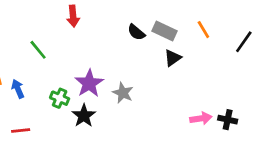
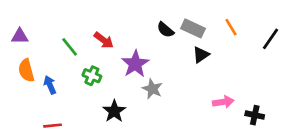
red arrow: (73, 16) -> (104, 40), moved, turned -48
purple star: (89, 83) -> (135, 64), moved
green cross: (60, 98) -> (92, 76), moved
pink arrow: (201, 118) -> (223, 102), moved

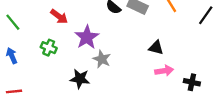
green line: (70, 47) -> (13, 22), moved
black triangle: (201, 55) -> (156, 48), moved, turned 49
black star: (114, 111) -> (80, 79), moved, turned -30

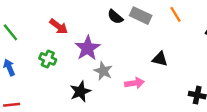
pink arrow: (164, 71) -> (135, 83), moved
black star: (80, 79) -> (80, 91), turned -30

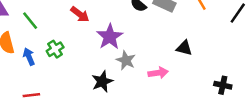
green cross: (48, 59) -> (55, 49), moved, turned 35

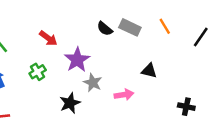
green cross: (55, 49) -> (38, 72), moved

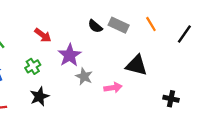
black triangle: (149, 71) -> (136, 65), size x1.5
black star: (70, 103) -> (39, 96), moved

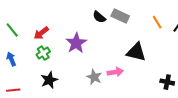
orange line: (151, 24) -> (157, 22), moved
red arrow: (43, 35) -> (41, 33), moved, turned 105
gray star: (84, 76) -> (94, 77), moved

